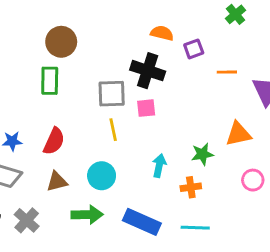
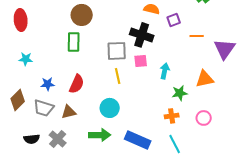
cyan arrow: (159, 166) -> (165, 71), moved
pink circle: (253, 180) -> (204, 118), moved
brown triangle: (57, 182) -> (69, 112), moved
cyan line: (195, 228) -> (175, 144), turned 60

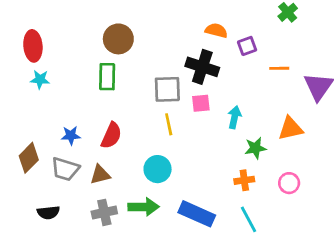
cyan star: (26, 59) -> (40, 79), moved
gray cross: (58, 139) -> (104, 212), moved, turned 36

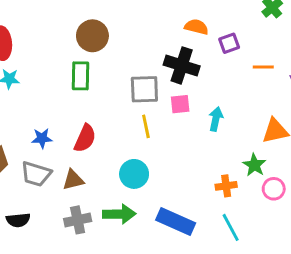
green star: (255, 148) -> (254, 165), moved, turned -30

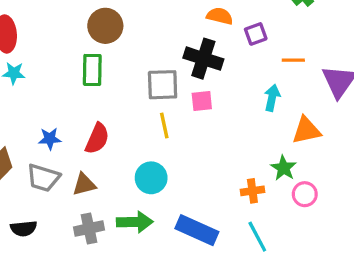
cyan arrow: (216, 119) -> (272, 98), moved

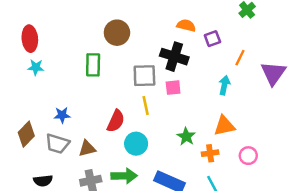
brown circle: (105, 26) -> (117, 33), moved
orange line: (293, 60) -> (240, 58), turned -63
orange triangle: (306, 130) -> (224, 126), moved
red semicircle: (97, 139) -> (116, 121), moved
green star: (284, 168) -> (186, 136), moved

